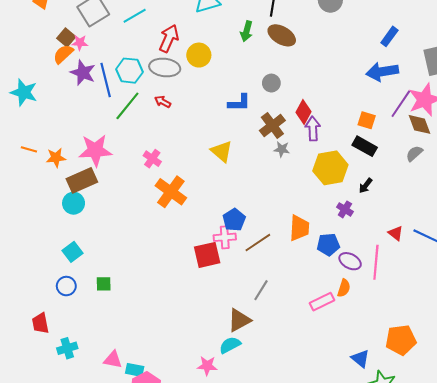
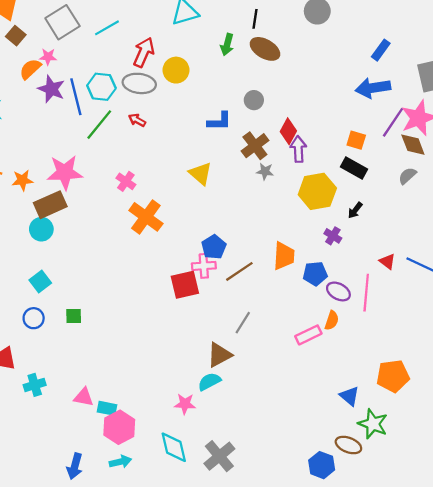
brown square: (66, 37) -> (16, 36), moved

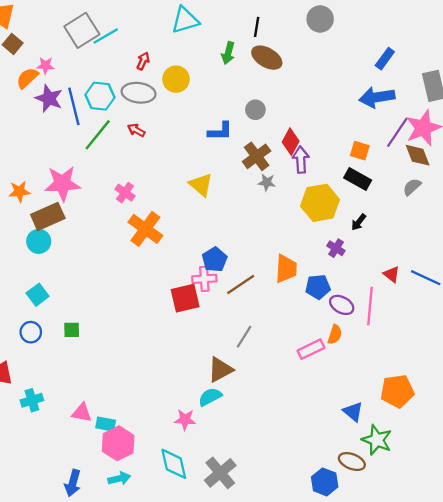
gray square: (62, 22) -> (82, 30), moved
red arrow: (144, 52) -> (143, 61), size x0.6

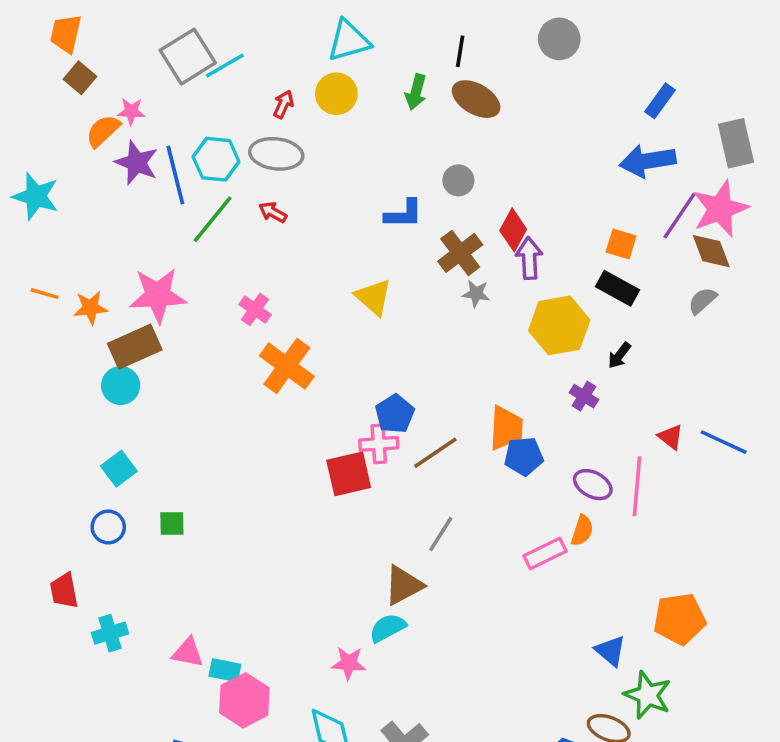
yellow circle: (176, 79) -> (336, 94), moved
blue pentagon: (318, 287) -> (524, 456), moved

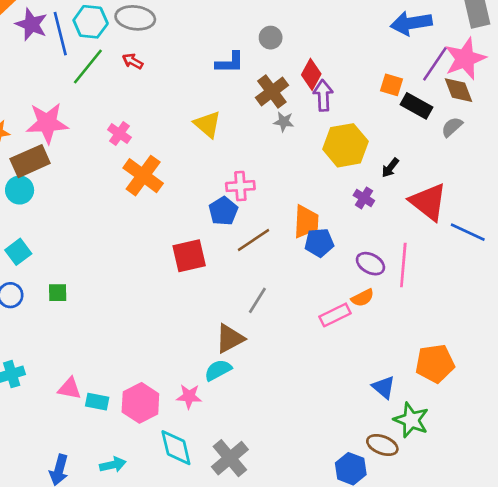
black rectangle: (618, 288) -> (416, 106), moved
red triangle: (671, 437) -> (428, 202), moved, size x2.0
pink cross: (379, 444) -> (240, 186), moved
orange semicircle: (582, 531) -> (363, 298), turned 45
pink hexagon: (244, 700) -> (140, 403), moved

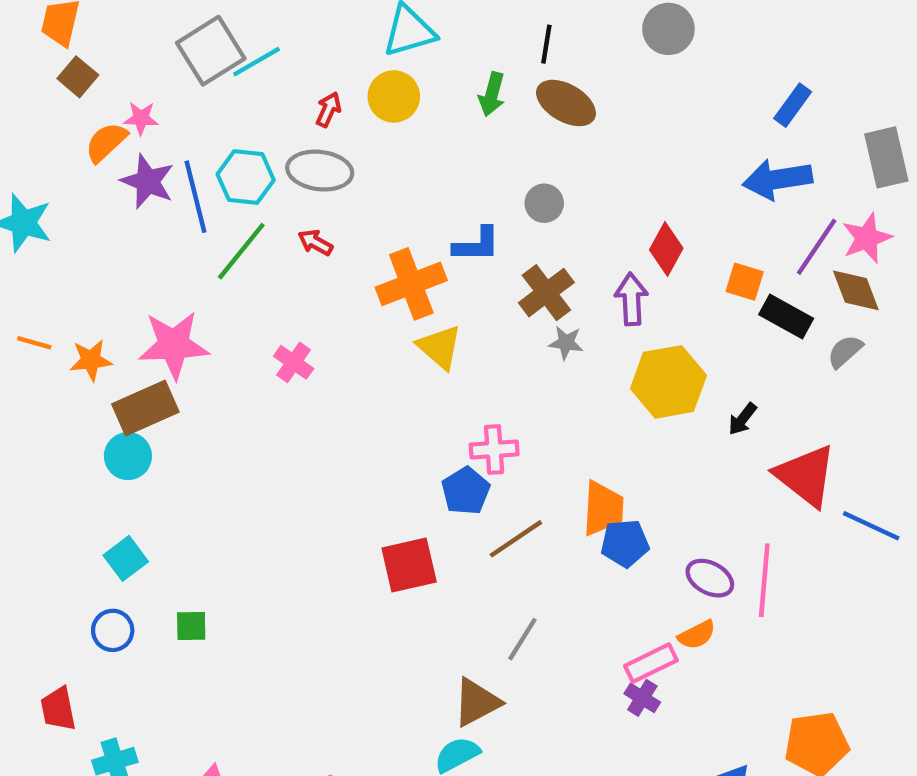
pink star: (465, 59) -> (867, 238), size x0.7
red diamond: (311, 74) -> (666, 249), moved
orange cross: (143, 176) -> (411, 284), moved, turned 33
purple cross: (364, 198) -> (642, 698), moved

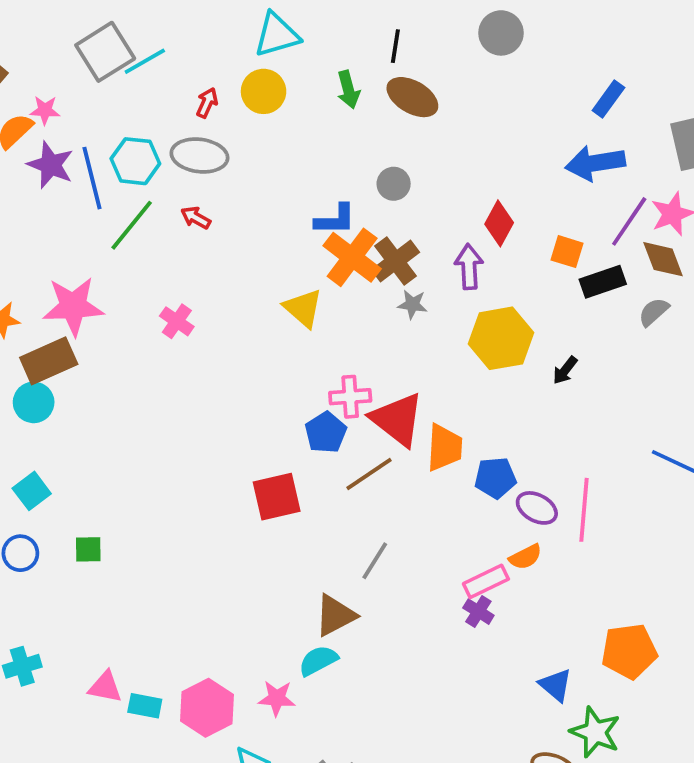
green arrow: (492, 94) -> (348, 90), turned -30
orange cross: (411, 284) -> (352, 257), moved, turned -32
black rectangle: (786, 317) -> (603, 282), turned -48
red triangle: (806, 476) -> (397, 419), moved
blue pentagon: (625, 543) -> (495, 478), moved

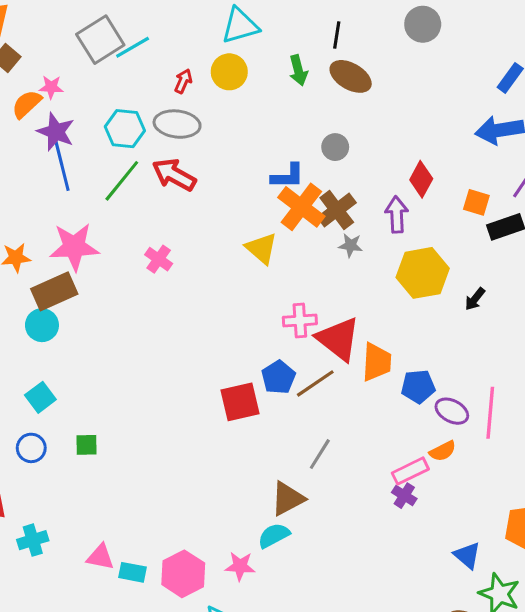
blue line: (92, 178) -> (62, 165), moved
red arrow: (196, 218) -> (174, 175), size x1.8
blue pentagon: (326, 433) -> (278, 377), moved

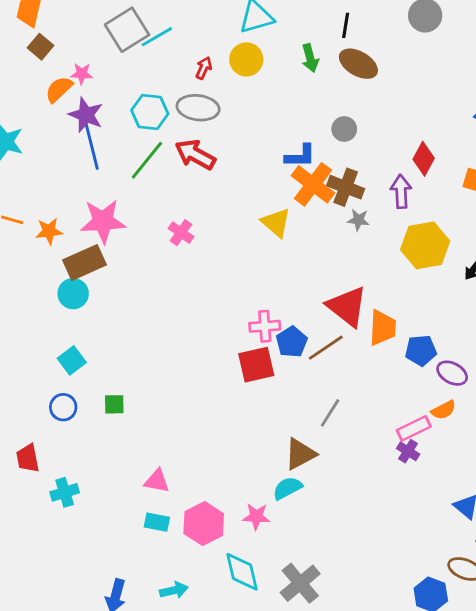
brown cross: (337, 210) -> (346, 187), turned -32
pink cross: (300, 321) -> (265, 326), moved
pink triangle: (100, 557) -> (157, 481), moved

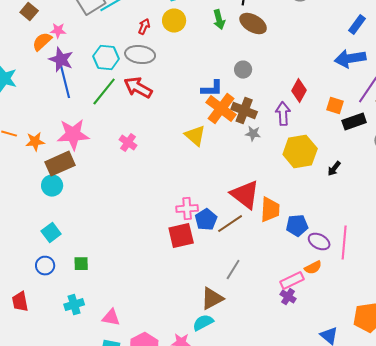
cyan cross: (65, 492) -> (74, 305), moved

